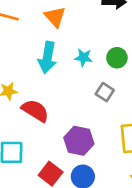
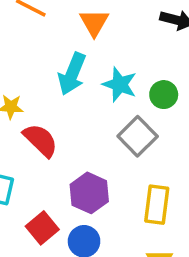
cyan star: (83, 58) -> (120, 85), size x1.4
gray square: (105, 92) -> (138, 136), size x1.5

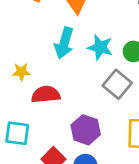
red semicircle: (41, 140) -> (46, 94), turned -44

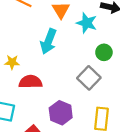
cyan star: (100, 47) -> (87, 23), moved

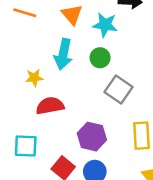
green circle: (104, 52) -> (100, 58), moved
yellow star: (12, 62) -> (34, 78), moved

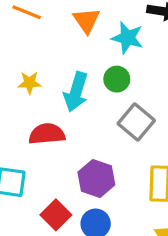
cyan arrow: (63, 54) -> (76, 92), moved
yellow star: (34, 78) -> (30, 83), moved

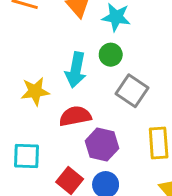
yellow star: (30, 83) -> (35, 91), moved, size x1.4
red semicircle: (47, 134) -> (75, 116), moved

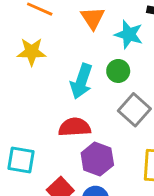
yellow star: (35, 91) -> (32, 52), moved

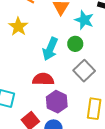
yellow star: (32, 52) -> (18, 27), turned 30

